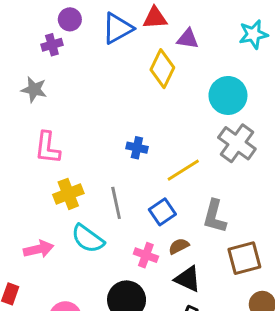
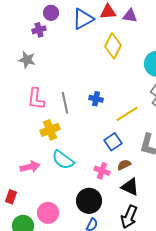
purple triangle: (188, 39) -> (130, 16), moved
gray line: (116, 203) -> (65, 103), moved

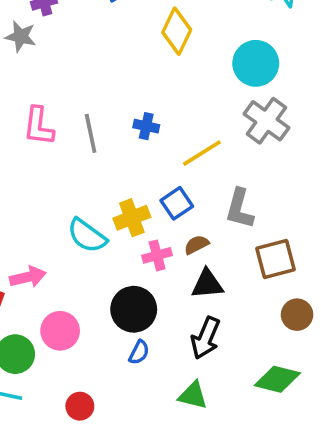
gray star: (27, 60) -> (21, 36), moved
yellow cross: (50, 130) -> (132, 218), moved
pink arrow: (30, 167) -> (28, 277), moved
pink cross: (102, 171) -> (157, 255), turned -35
black triangle: (130, 187) -> (207, 284), turned -30

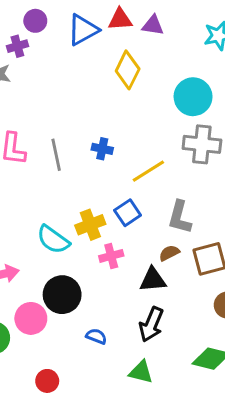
gray cross: (267, 121) -> (202, 144), turned -30
brown semicircle: (197, 245) -> (169, 253), moved
black circle: (134, 309) -> (62, 295), moved
blue semicircle: (139, 352) -> (96, 336), turned -96

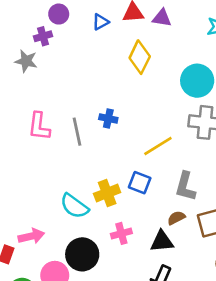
blue triangle: (83, 30) -> (101, 22), size x0.6
blue cross: (102, 149) -> (108, 119), moved
blue square: (128, 213) -> (140, 183), turned -35
pink cross: (111, 256) -> (121, 233), moved

